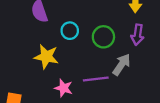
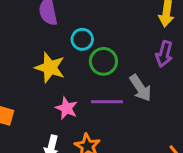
green circle: (103, 37) -> (103, 61), moved
gray arrow: (122, 65) -> (140, 88), turned 105

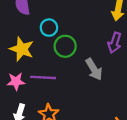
purple line: (107, 102) -> (43, 77), moved
pink star: (67, 108) -> (16, 81), moved, turned -30

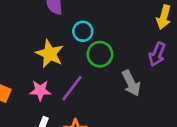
purple line: (43, 77) -> (72, 88), turned -60

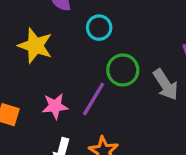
yellow star: (50, 54) -> (35, 46), moved
green circle: (100, 54) -> (123, 70), moved

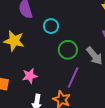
purple line: (94, 99) -> (73, 77), moved

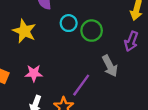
green circle: (68, 50) -> (92, 31), moved

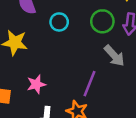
green circle: (92, 31) -> (102, 21), moved

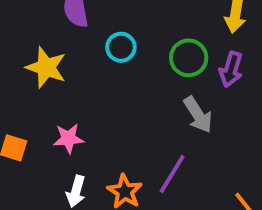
purple line: (89, 84) -> (172, 174), moved

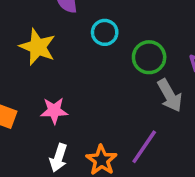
green circle: (189, 58) -> (149, 57), moved

